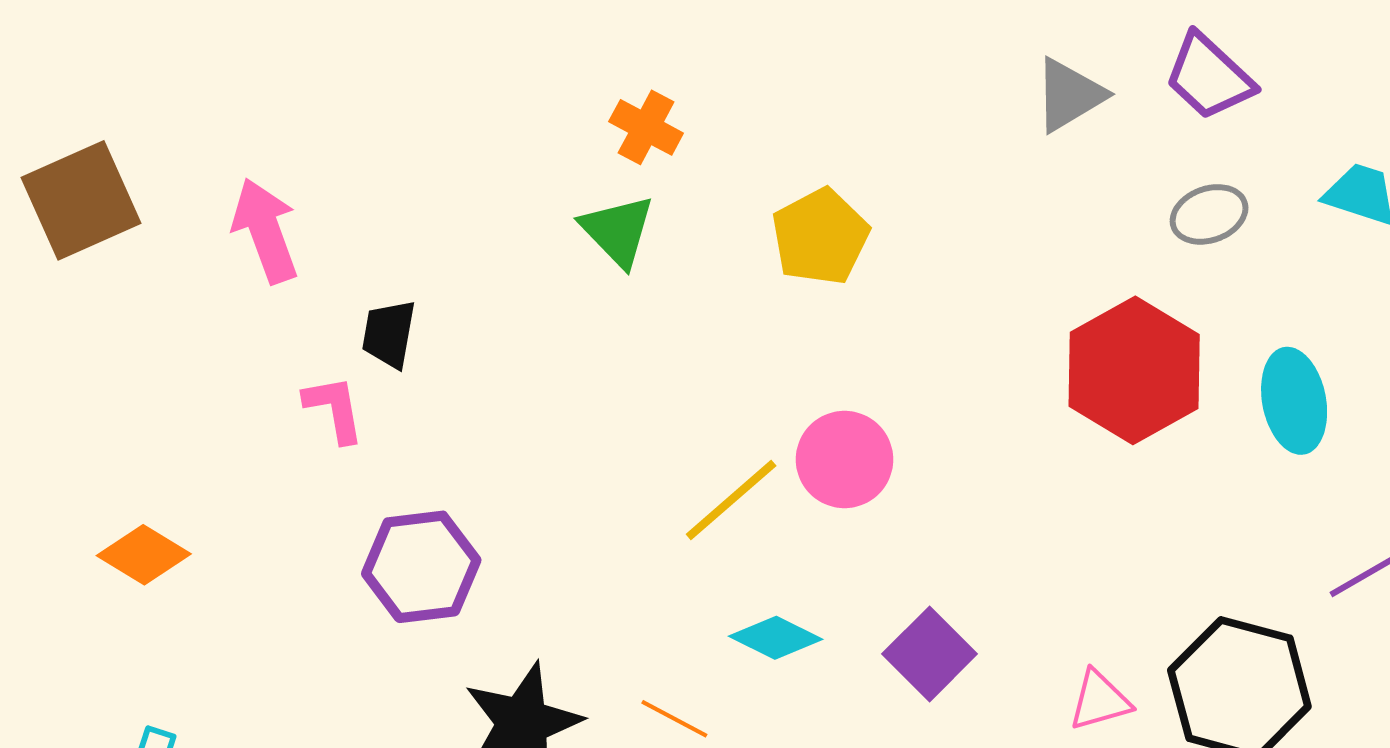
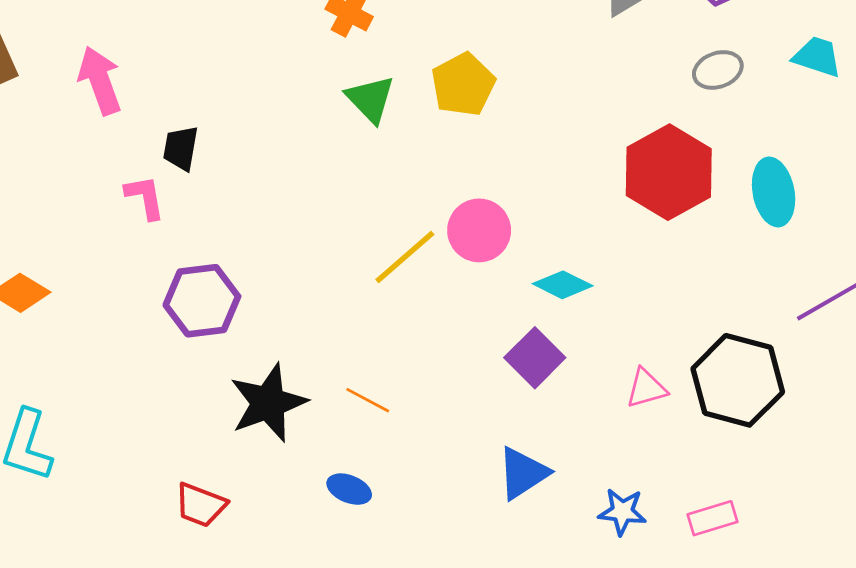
green triangle: (618, 231) -> (370, 99), moved
cyan diamond: (776, 638) -> (563, 285), moved

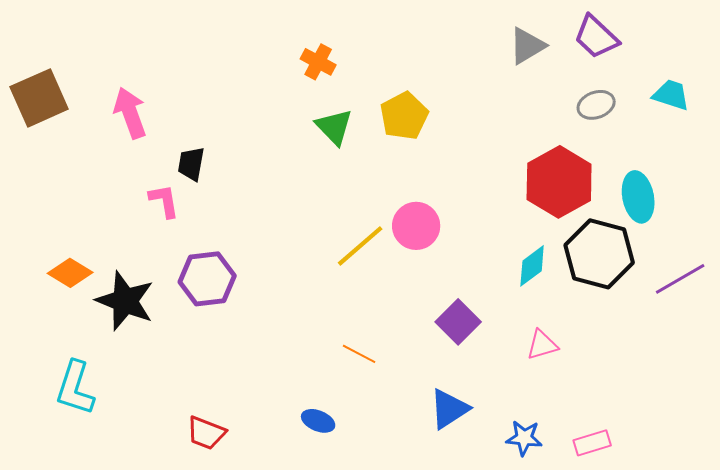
cyan diamond: (563, 285) -> (532, 266), moved, turned -63
black hexagon: (738, 380) -> (599, 254), moved
orange line: (368, 400) -> (359, 354), moved
black star: (268, 403) -> (125, 301), moved, turned -30

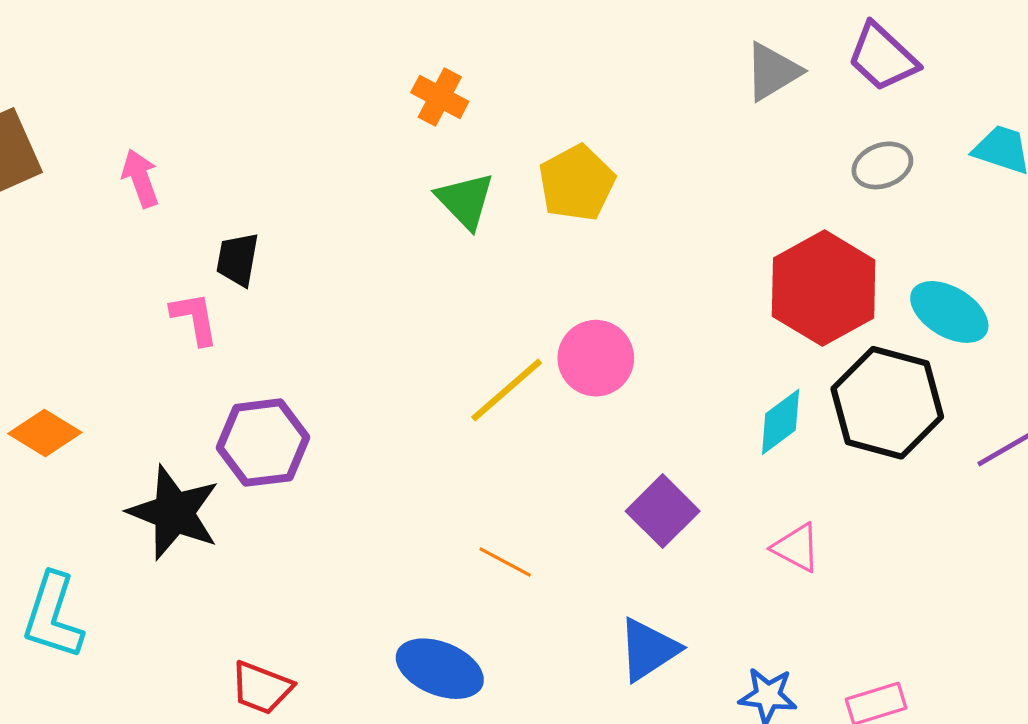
pink arrow: (130, 113) -> (140, 178), size x0.7
cyan ellipse: (638, 197) -> (949, 312), turned -48
black star: (125, 301) -> (174, 513), moved
pink triangle: (542, 345) -> (796, 548), turned 44
blue ellipse: (318, 421) -> (440, 669), size x1.6

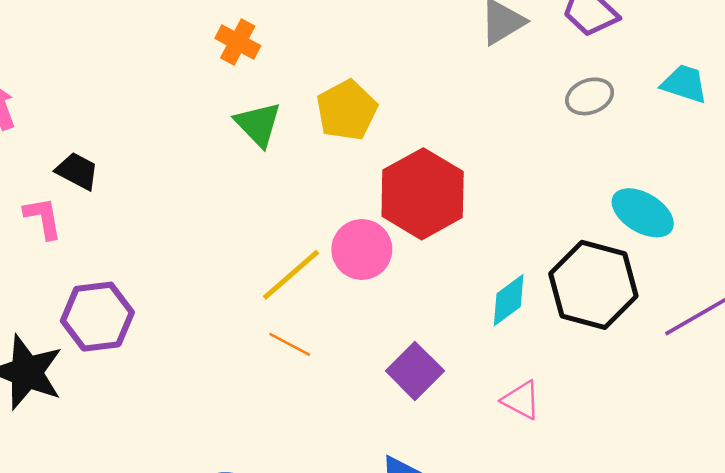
black trapezoid: (238, 259) -> (77, 171), turned 108
red hexagon: (824, 288) -> (423, 194), moved
orange line: (505, 562) -> (290, 344), moved

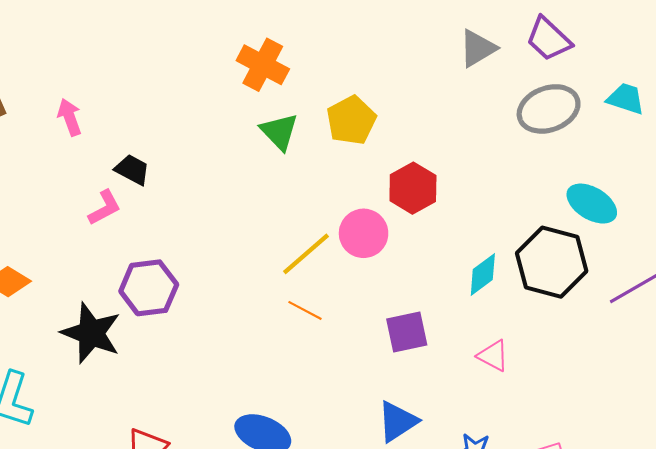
orange cross: (238, 42) -> (263, 65), size x1.4
gray ellipse: (590, 96) -> (549, 109), size x1.6
red hexagon: (423, 194) -> (413, 188), size x0.7
pink L-shape: (43, 218) -> (104, 208), turned 72
purple square: (415, 371) -> (407, 332), turned 33

